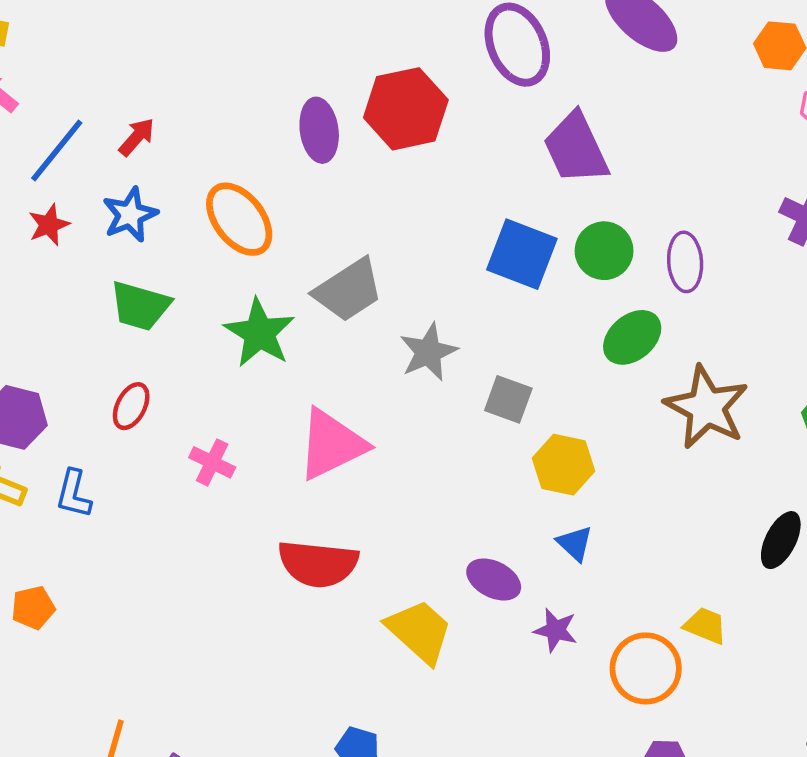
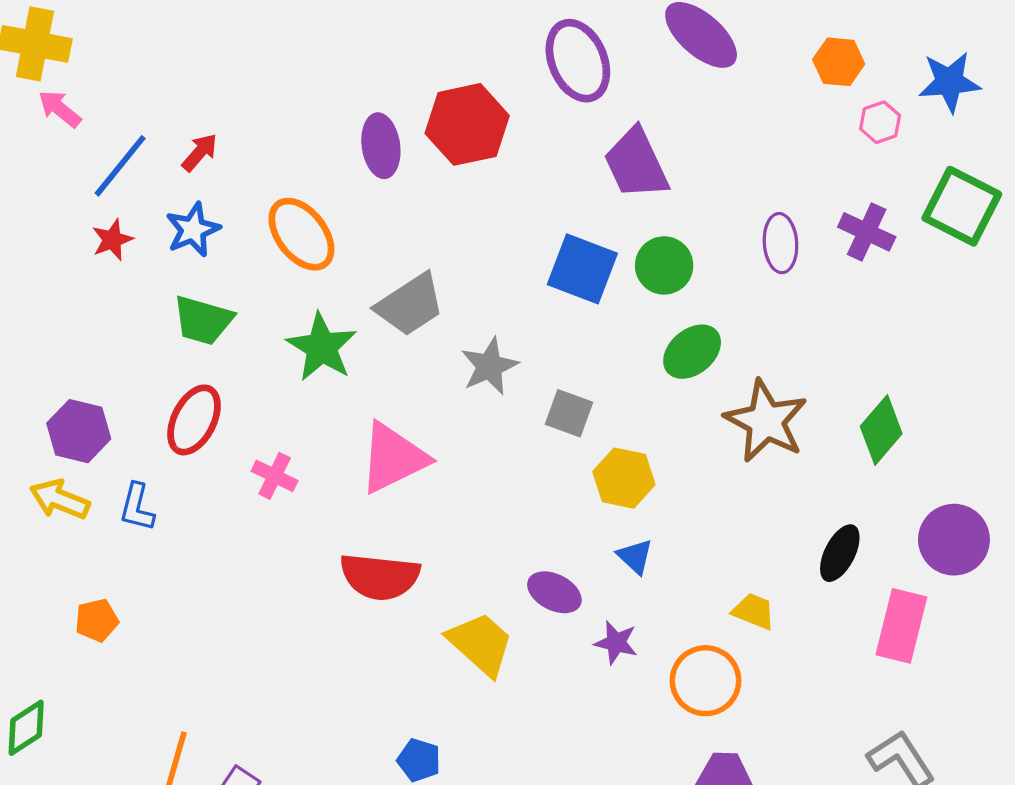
purple ellipse: (685, 262) -> (780, 243), moved
red ellipse: (131, 406) -> (194, 420), size x1.5
yellow trapezoid: (705, 626) -> (754, 611), moved

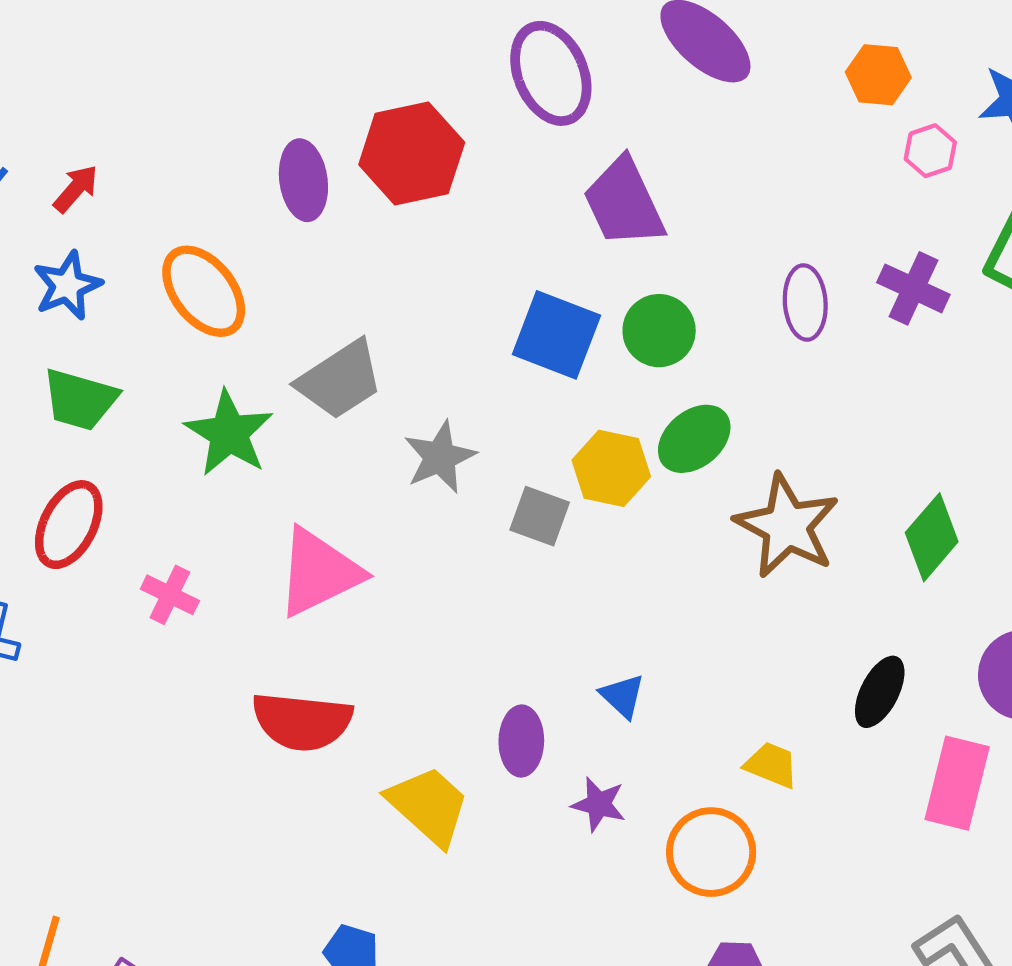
yellow hexagon: (624, 478) -> (611, 468), moved
purple ellipse: (554, 592) -> (521, 741), turned 64

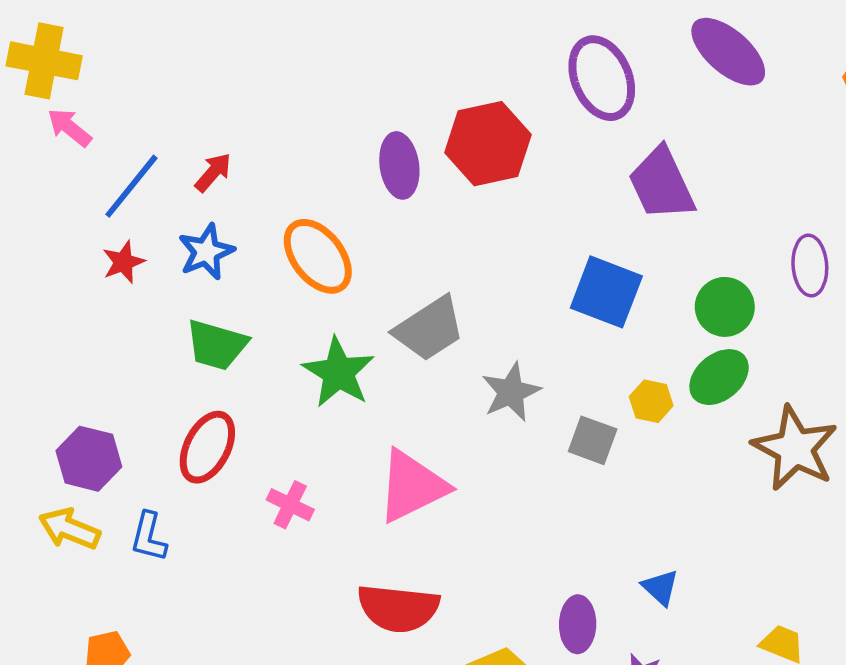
green circle: (659, 331) -> (725, 307), moved
yellow hexagon: (611, 468) -> (651, 401), size x0.7

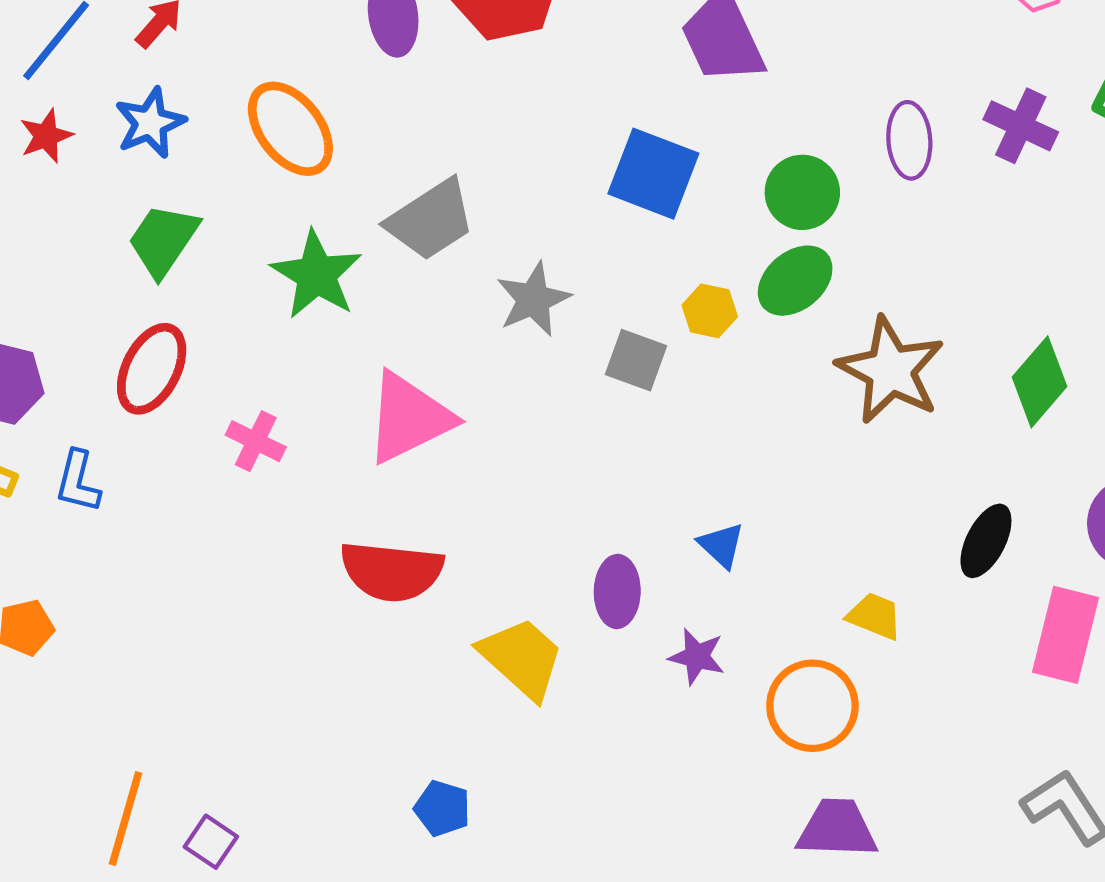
green trapezoid: (217, 345) -> (163, 240), turned 108

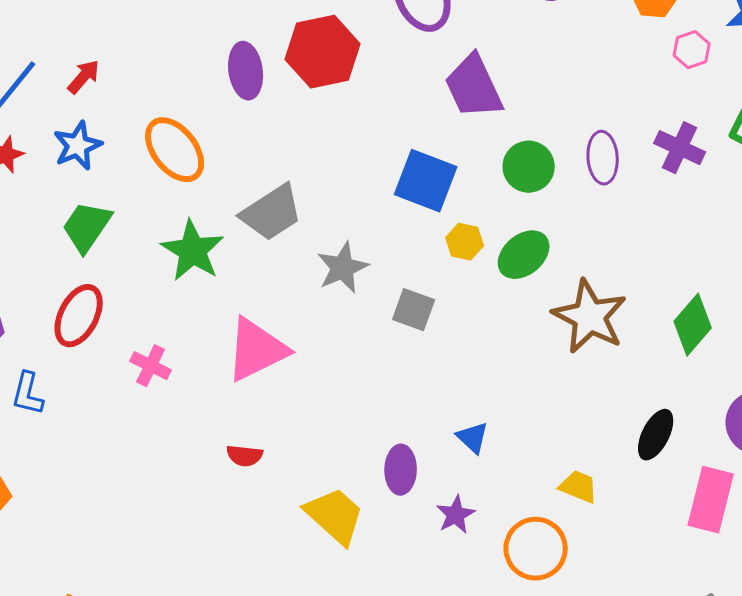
green circle: (802, 192) -> (529, 167), moved
yellow hexagon: (710, 311) -> (465, 242), moved
red semicircle: (392, 571) -> (245, 456), size x0.5
purple star: (697, 657) -> (456, 515), turned 30

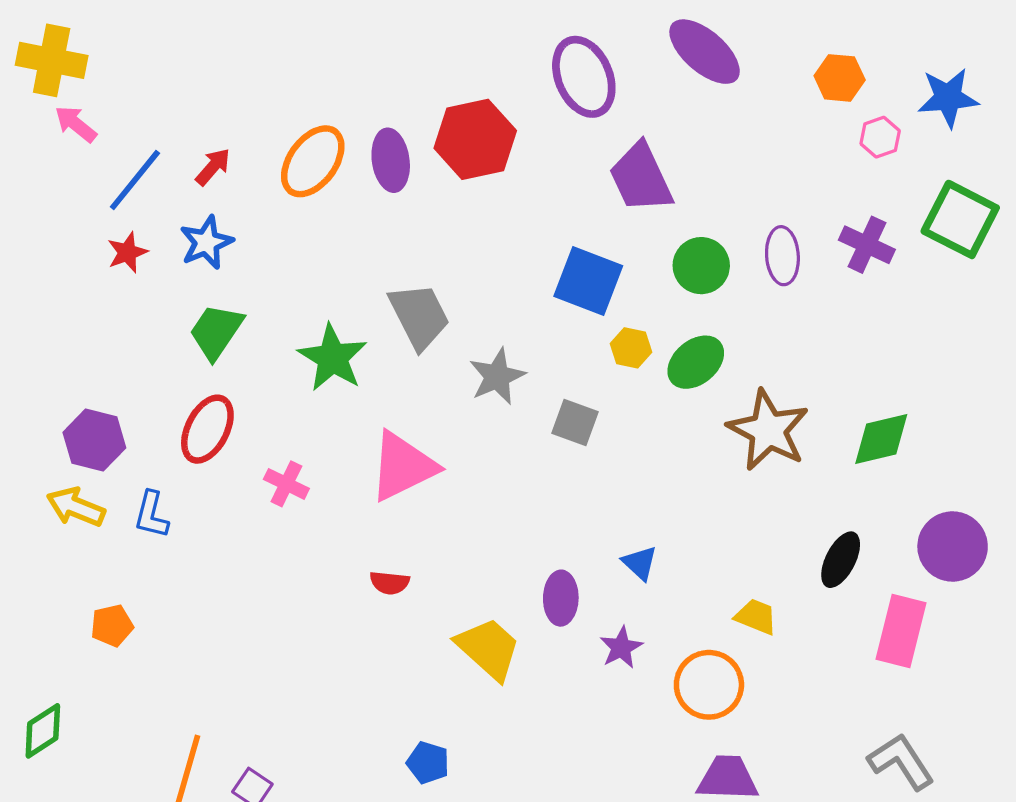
orange ellipse: (175, 150) -> (313, 161), moved, turned 74
gray trapezoid: (272, 213) -> (419, 316), turned -84
green diamond: (693, 325) -> (881, 439), turned 36

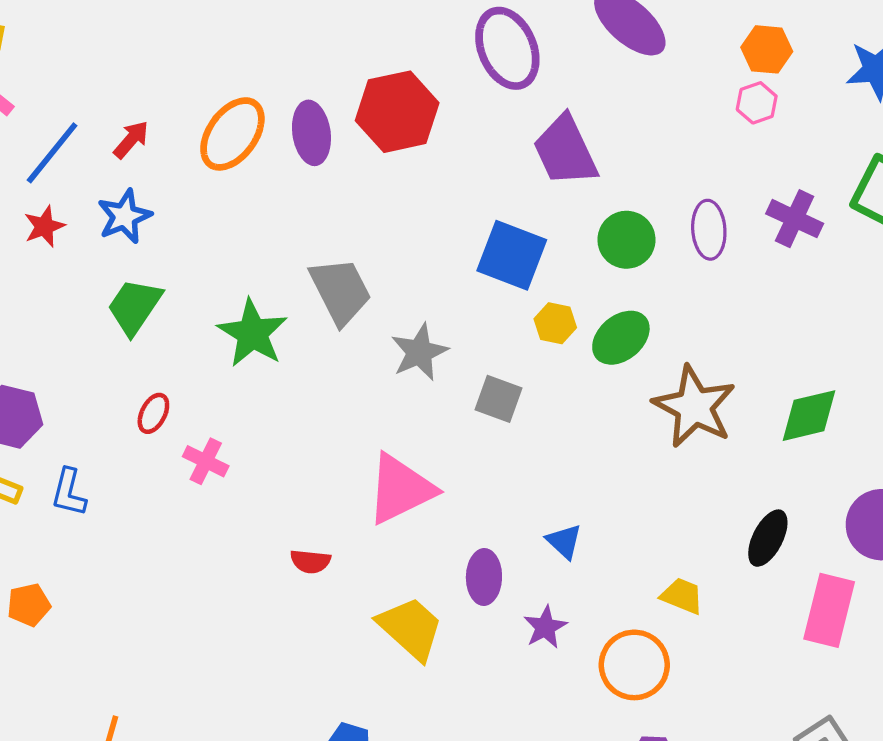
pink hexagon: (880, 137) -> (757, 103), moved
red ellipse: (207, 429) -> (153, 413), moved, size x0.6
pink triangle: (403, 466) -> (401, 489), moved

